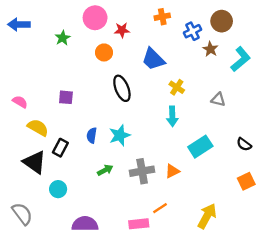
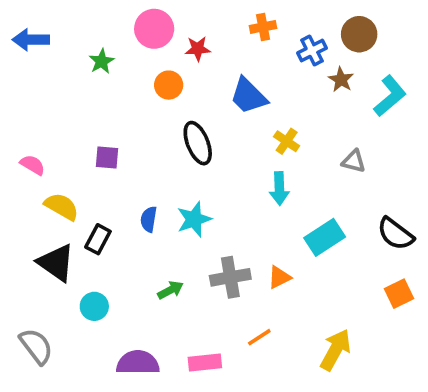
black semicircle: (244, 144) -> (395, 234), size x1.5
green arrow: (105, 170) -> (170, 290), moved
pink rectangle: (139, 224) -> (205, 363), moved

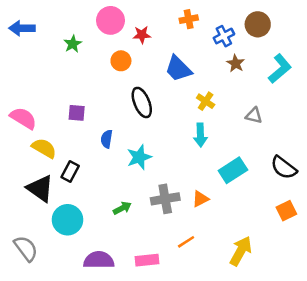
brown star: (341, 80) -> (236, 63), moved
pink semicircle: (33, 165) -> (23, 118), size x1.5
blue semicircle: (149, 219) -> (107, 139), moved
cyan circle: (94, 306) -> (68, 220), size x1.5

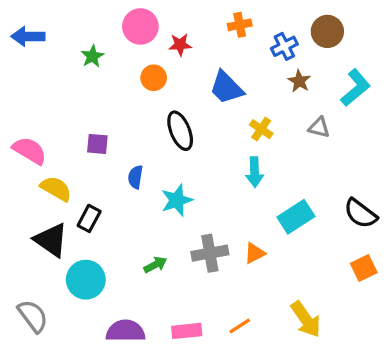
gray triangle: (254, 116) -> (319, 127), moved
orange line: (186, 242) -> (240, 326), moved
yellow arrow: (241, 251) -> (306, 319), turned 116

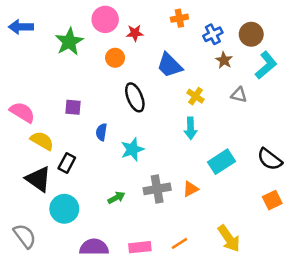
brown circle: (327, 31) -> (251, 34), moved
green star: (92, 56) -> (69, 42), size x1.6

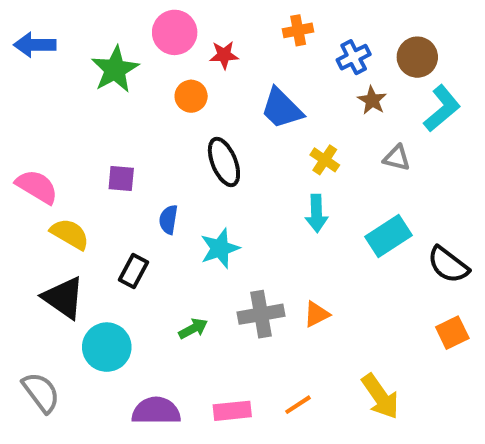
cyan rectangle: (222, 162) -> (389, 236), moved
black rectangle: (67, 163) -> (134, 271), moved

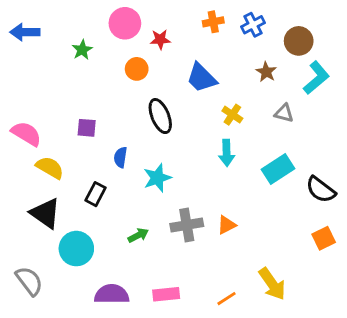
blue cross: (354, 57) -> (253, 25), moved
green star: (115, 69) -> (82, 50), size x0.6
orange line: (298, 405) -> (227, 299), moved

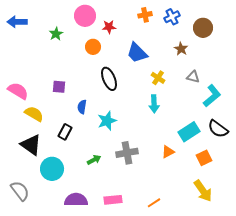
cyan L-shape: (316, 78) -> (212, 96), moved
cyan rectangle: (278, 169) -> (189, 132), moved
orange triangle: (227, 225) -> (168, 152), moved
orange square: (324, 238) -> (204, 158), moved
yellow arrow: (272, 284) -> (203, 191), moved

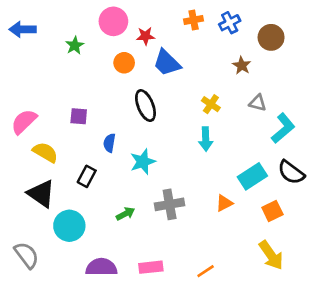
blue trapezoid: (137, 53) -> (167, 63), moved
pink semicircle: (18, 91) -> (24, 122), turned -75

